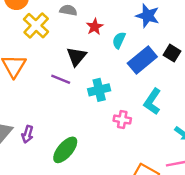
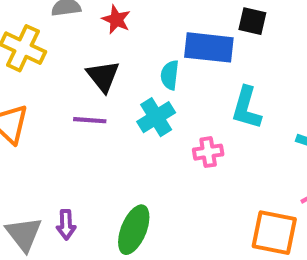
cyan semicircle: (119, 40) -> (170, 75), moved
blue rectangle: (142, 60) -> (209, 47), turned 64

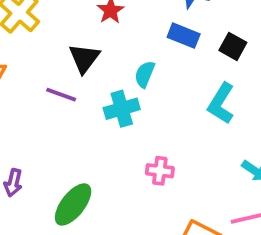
blue rectangle: (209, 47) -> (184, 36), moved, size x0.7
cyan L-shape: (246, 108) -> (221, 103), moved
pink cross: (208, 152) -> (160, 171), moved

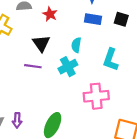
cyan L-shape: (221, 103) -> (111, 60), moved
pink cross: (160, 171) -> (96, 96), size x1.6

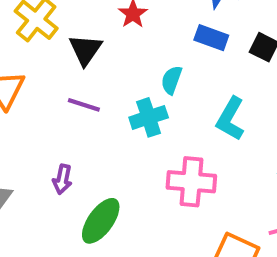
black triangle: (41, 43) -> (85, 50), moved
purple arrow: (17, 120) -> (62, 179), moved

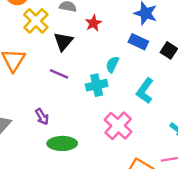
purple arrow: (62, 179) -> (42, 117), turned -49
pink cross: (191, 182) -> (118, 126), turned 32
green ellipse: (101, 221) -> (62, 143), turned 48

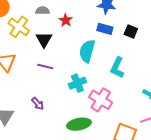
cyan semicircle: (112, 64) -> (87, 51), size x1.6
cyan cross: (97, 85) -> (77, 83), moved
green ellipse: (62, 143) -> (79, 124), moved

